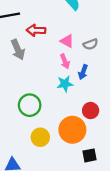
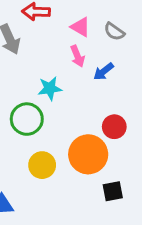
gray semicircle: (91, 44) -> (114, 32), turned 56
blue arrow: (83, 72) -> (104, 71), turned 32
cyan star: (65, 84) -> (50, 88), moved

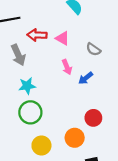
pink triangle: (80, 27) -> (62, 38), moved
cyan star: (50, 88) -> (27, 86), moved
orange circle: (88, 154) -> (75, 138), size x0.7

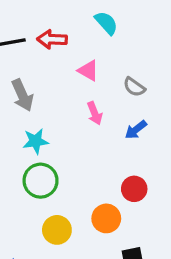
red arrow: (37, 35) -> (52, 39), moved
blue arrow: (86, 78) -> (136, 130), moved

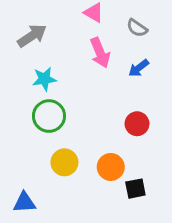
gray arrow: (22, 95) -> (32, 36), turned -100
pink arrow: (95, 113) -> (100, 53), size x1.4
orange circle: (106, 218) -> (111, 167), moved

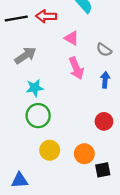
blue arrow: (139, 68) -> (105, 80), turned 133

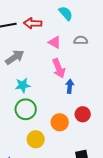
gray semicircle: (104, 50) -> (81, 40), moved, turned 144
blue arrow: (105, 80) -> (70, 86), moved
orange circle: (84, 154) -> (60, 122), moved

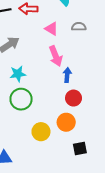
red circle: (83, 114) -> (74, 98), moved
orange circle: (60, 122) -> (66, 122), moved
yellow circle: (36, 139) -> (41, 132), moved

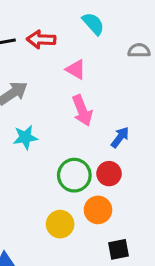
gray semicircle: (79, 27) -> (139, 51), moved
blue arrow: (67, 75) -> (120, 137), moved, turned 32
green circle: (21, 99) -> (74, 175), moved

